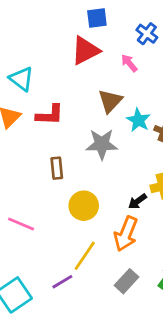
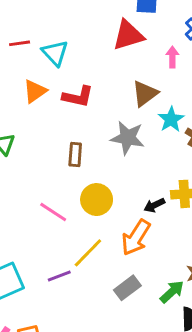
pink arrow: (129, 63) -> (172, 57), turned 30
pink line: (21, 224) -> (53, 212), moved

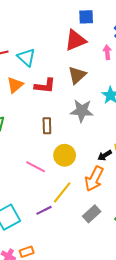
brown triangle: (145, 94) -> (77, 75), moved

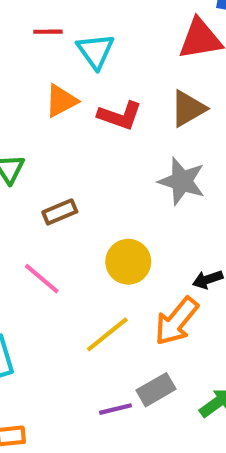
brown rectangle: (47, 126) -> (60, 212), moved, turned 56
pink line: (36, 167) -> (42, 279), moved
purple line: (44, 210) -> (115, 409), moved

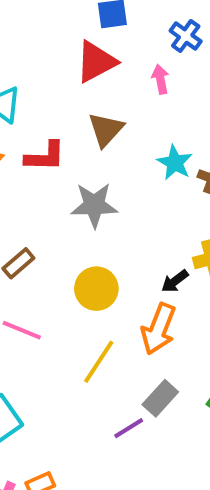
gray star: (182, 181) -> (94, 205), moved

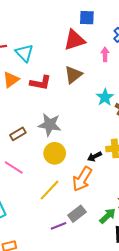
gray star: (94, 205) -> (50, 125), moved

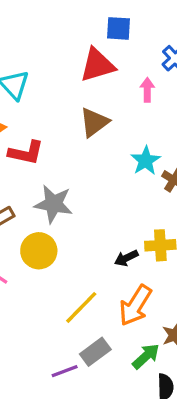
red L-shape: (41, 83) -> (26, 153), moved
yellow circle: (55, 153) -> (39, 251), moved
orange arrow: (82, 179) -> (135, 305), moved
yellow line: (49, 190) -> (81, 307), moved

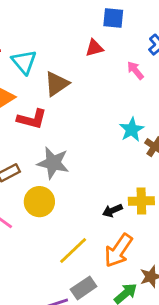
red triangle: (97, 65) -> (94, 48), size x0.6
pink arrow: (147, 90) -> (135, 70), turned -42
brown triangle: (94, 122) -> (57, 84), moved

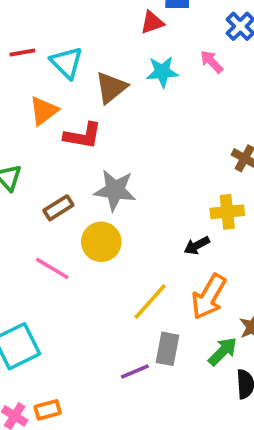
red triangle: (94, 48) -> (152, 22), moved
cyan star: (132, 130) -> (162, 72), moved, turned 30
yellow cross: (141, 201) -> (227, 212), moved
gray rectangle: (84, 288) -> (168, 349), turned -40

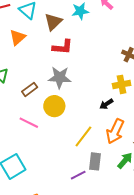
red L-shape: (83, 136) -> (63, 47), moved

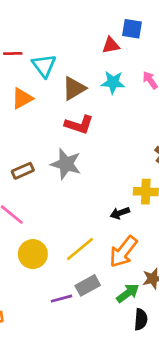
yellow circle: (54, 106) -> (33, 254), moved
gray rectangle: (95, 161) -> (88, 285), turned 42

